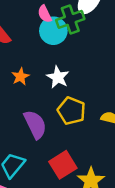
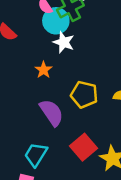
orange star: (20, 77) -> (43, 70), moved
white star: (58, 77) -> (64, 42), moved

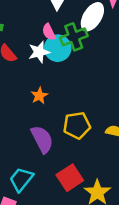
white star: (64, 42) -> (39, 52), moved, turned 30
yellow pentagon: (84, 95) -> (77, 125), turned -30

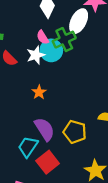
yellow pentagon: (77, 125) -> (75, 132), moved, turned 30
red square: (70, 178) -> (48, 162), moved
cyan trapezoid: (21, 179) -> (28, 147), moved

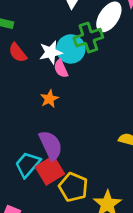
pink semicircle: (43, 37) -> (61, 69), moved
yellow pentagon: (75, 132) -> (73, 187), moved
red square: (48, 162) -> (50, 170), moved

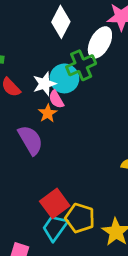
orange star: (49, 99) -> (48, 113), moved
purple semicircle: (51, 145) -> (30, 140), moved
cyan trapezoid: (28, 164) -> (55, 228), moved

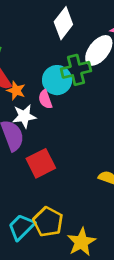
white star: (44, 84) -> (24, 116), moved
orange star: (48, 113) -> (16, 91), moved, turned -30
red square: (55, 203) -> (41, 163), moved

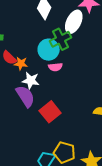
pink semicircle: (45, 99) -> (55, 67), moved, turned -64
white star: (24, 116) -> (31, 81), turned 30

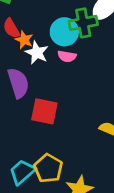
white star: (31, 81) -> (37, 53), moved
red square: (50, 112) -> (44, 111), turned 35

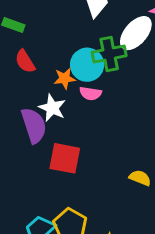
orange star: (24, 40) -> (65, 78), moved, turned -30
white star: (37, 53) -> (52, 108), moved

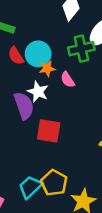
cyan circle: (87, 65) -> (38, 54), moved
pink semicircle: (90, 93) -> (68, 80), turned 49

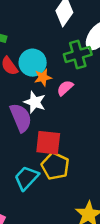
pink semicircle: (68, 80) -> (65, 88), turned 84
yellow pentagon: (54, 183) -> (55, 166), moved
cyan trapezoid: (30, 187) -> (26, 178), moved

